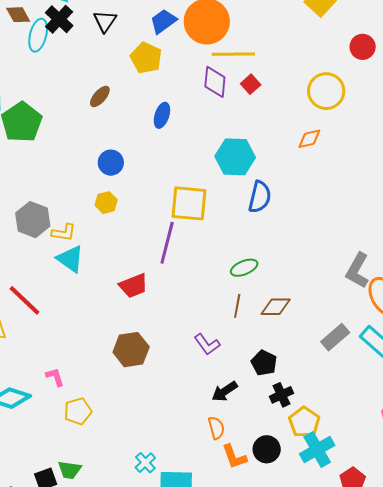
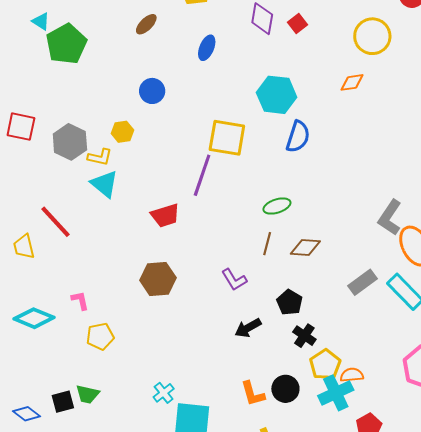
yellow hexagon: (106, 203) -> (122, 132), moved
black cross: (281, 395) -> (304, 336), turned -35
orange semicircle: (216, 428) -> (352, 375), moved, turned -85

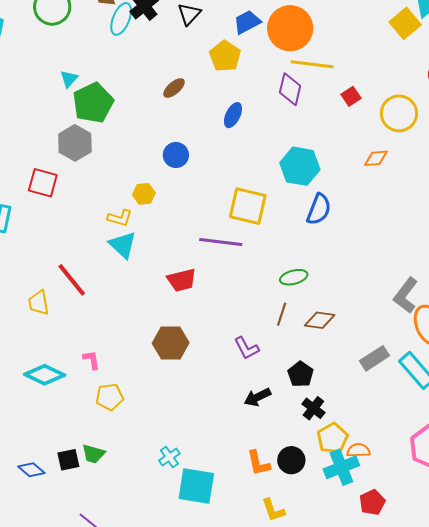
cyan triangle: (41, 21) -> (69, 79), turned 36
red square: (297, 24) -> (351, 96), moved
gray hexagon: (70, 142) -> (75, 143), moved
purple line: (202, 175) -> (221, 242), turned 75

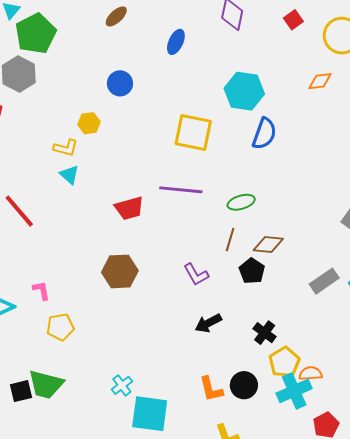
purple line: (221, 242) -> (181, 190), moved
cyan triangle: (123, 245) -> (69, 175), size x0.7
black pentagon: (301, 374) -> (252, 271), moved
green trapezoid: (93, 454) -> (46, 384), size x1.5

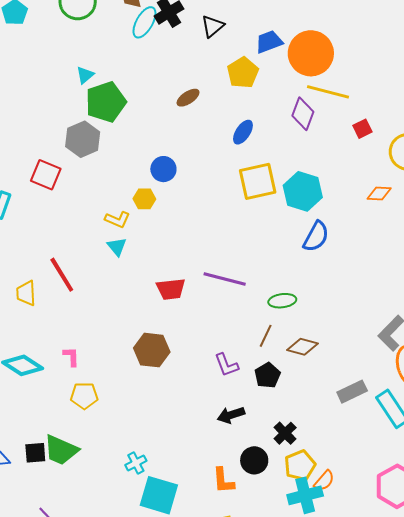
blue circle: (120, 83) -> (163, 169), moved
yellow square: (193, 132) -> (258, 181), moved, turned -33
black pentagon: (252, 271) -> (267, 375), moved
orange semicircle: (311, 373) -> (324, 481), turned 125
black circle: (244, 385) -> (254, 460), moved

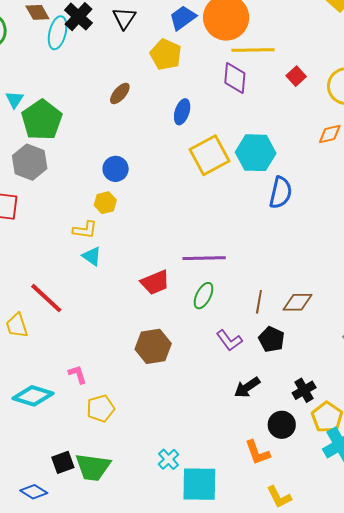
green ellipse: (282, 301) -> (204, 296), moved, turned -40
black cross: (285, 433) -> (304, 390), turned 30
black square: (35, 453) -> (63, 462), moved

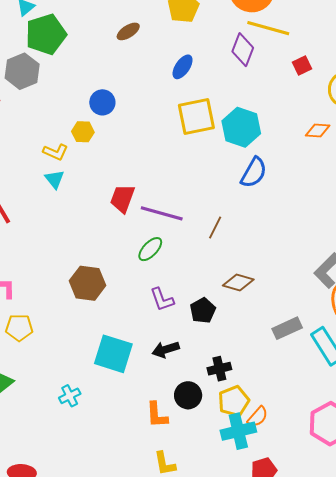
red trapezoid: (155, 282) -> (122, 198), moved, turned 116
brown line: (259, 302) -> (215, 227), moved
cyan square: (199, 484) -> (113, 354), moved

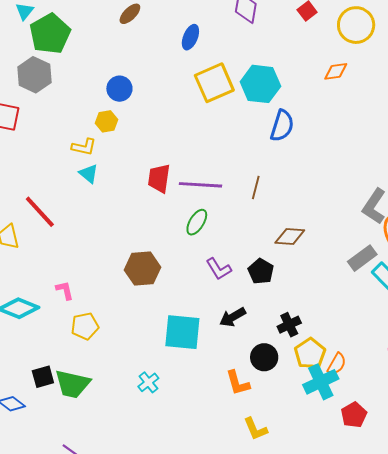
gray rectangle: (287, 328) -> (362, 258), moved

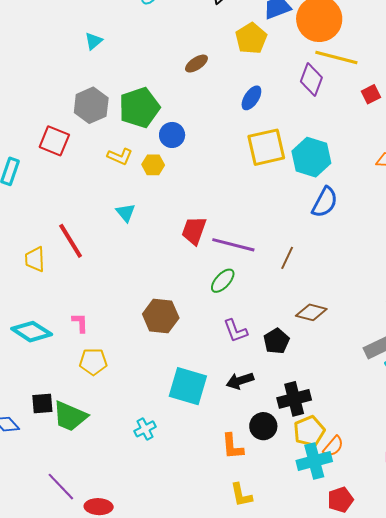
green pentagon: (50, 34) -> (139, 108), moved
yellow L-shape: (84, 147) -> (120, 156), moved
black cross: (289, 325) -> (294, 399), size x1.4

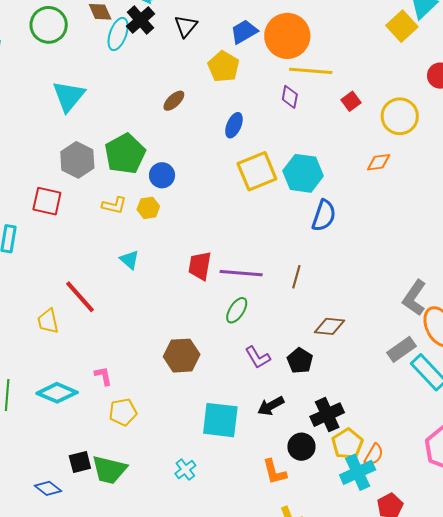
cyan triangle: (93, 41) -> (69, 96), size x1.8
purple diamond: (311, 79) -> (290, 97), size x0.7

